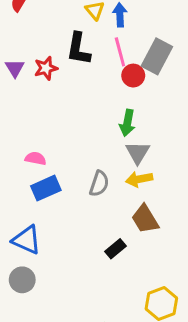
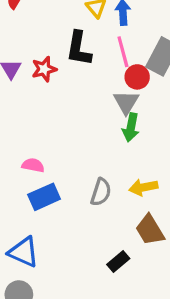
gray triangle: (138, 153) -> (126, 102), moved

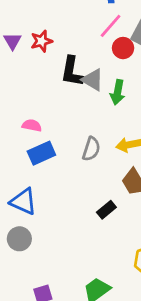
black L-shape: (79, 49) -> (72, 72), moved
pink line: (123, 52) -> (111, 26), turned 56
gray triangle: (126, 102) -> (93, 80), moved, turned -30

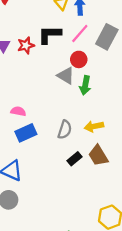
red circle: (123, 48) -> (79, 59), moved
black L-shape: (72, 72) -> (50, 35), moved, turned 80
black rectangle: (106, 210) -> (74, 159), moved

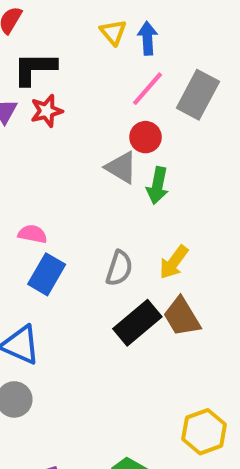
black L-shape: (50, 35) -> (35, 69), moved
yellow arrow: (94, 126) -> (174, 262), turned -42
blue rectangle: (26, 133) -> (47, 274), turned -36
black rectangle: (74, 159) -> (137, 323), size x1.6

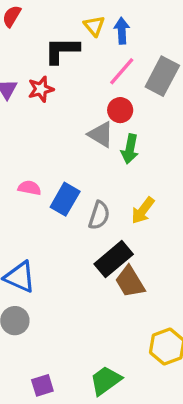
black L-shape: (35, 69) -> (62, 50), moved
blue rectangle: (47, 274) -> (65, 199), moved
brown trapezoid: (182, 317) -> (130, 282), moved

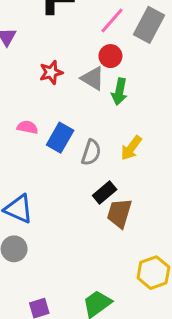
red star: (41, 89) -> (51, 72), moved
black rectangle: (114, 259) -> (105, 192), size x0.7
brown trapezoid: (130, 282) -> (119, 213), turned 48

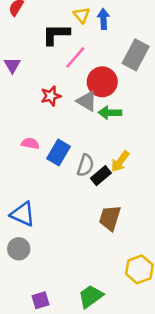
pink line: (112, 20) -> (75, 57), moved
red circle: (110, 56) -> (102, 82), size x1.5
green arrow: (119, 92) -> (110, 113), turned 80
black rectangle: (105, 192) -> (101, 176), moved

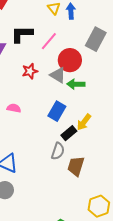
black L-shape: (56, 34) -> (22, 34), moved
blue rectangle: (59, 152) -> (57, 111), moved
gray semicircle: (85, 165) -> (58, 151), moved

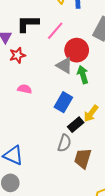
red star: (30, 71) -> (17, 55), moved
green arrow: (76, 84) -> (83, 75), turned 72
pink semicircle: (14, 108) -> (25, 89), moved

